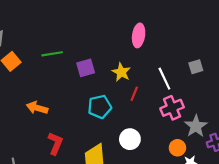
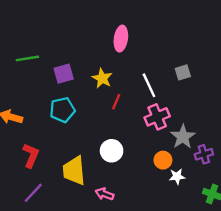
cyan pentagon: (100, 107) -> (62, 110), moved

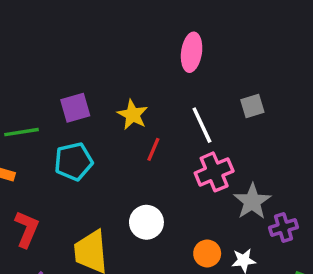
pink ellipse: (121, 39) -> (192, 52), moved
green line: (27, 58) -> (22, 132), moved
orange circle: (163, 160) -> (207, 253), moved

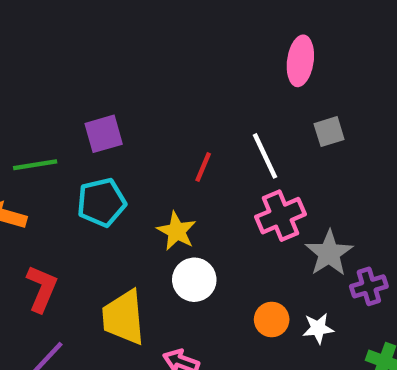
pink ellipse: (192, 52) -> (300, 61), moved
yellow star: (133, 115) -> (177, 231), moved
red line: (153, 149) -> (203, 167), moved

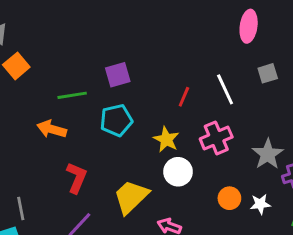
pink cross: (280, 216) -> (216, 138), moved
yellow trapezoid: (124, 317) -> (131, 197), turned 51

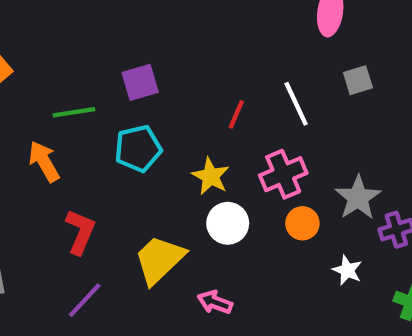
orange arrow: (52, 129) -> (44, 161), turned 44
orange circle: (229, 198) -> (302, 223), moved
white star: (260, 204) -> (347, 270), turned 30

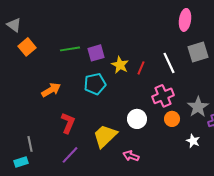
gray square: (358, 80) -> (198, 52), size x1.5
green line: (74, 112) -> (70, 49), moved
orange arrow: (44, 161) -> (51, 90), turned 90
yellow star: (211, 176) -> (120, 65), moved

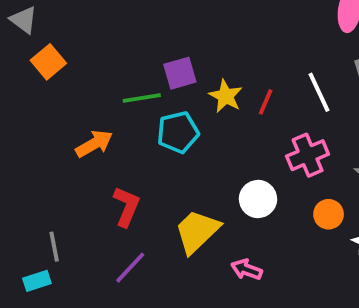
green line: (70, 49) -> (142, 98), moved
orange circle: (172, 119) -> (329, 214), moved

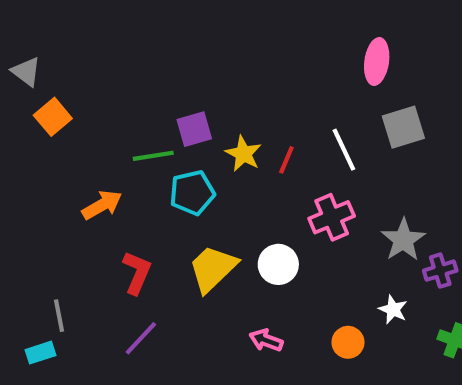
orange circle: (329, 214) -> (348, 342), moved
yellow trapezoid: (197, 231) -> (213, 269), moved

